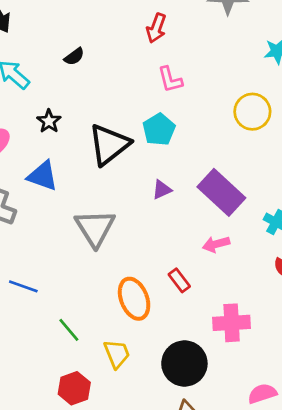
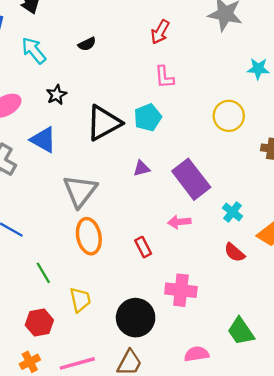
orange ellipse: (134, 299) -> (89, 236), moved

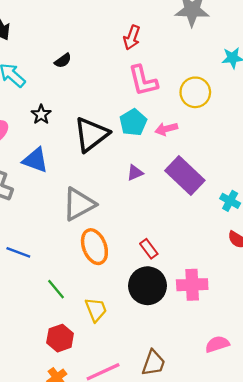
pink L-shape: (164, 77) -> (143, 81), size x1.4
yellow circle: (229, 116) -> (195, 92), moved
gray triangle: (80, 191) -> (79, 204), turned 33
pink arrow: (179, 222) -> (166, 129), moved
black circle: (136, 318) -> (148, 286), moved

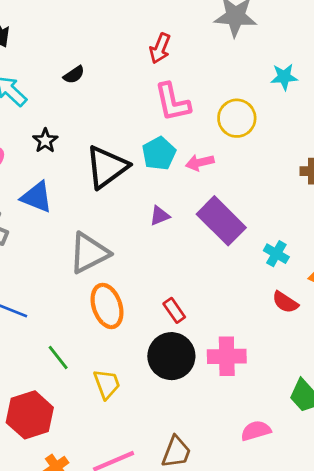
red hexagon: (60, 338) -> (30, 415), moved, size x1.4

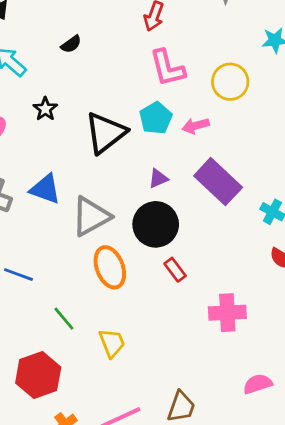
blue triangle: (37, 197) -> (45, 189), moved
black circle: (171, 356) -> (156, 224), moved

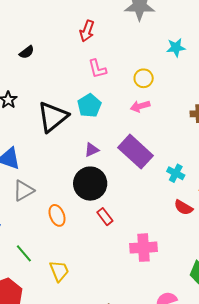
pink L-shape: (167, 68) -> (97, 69), size x0.7
yellow circle: (230, 82) -> (144, 78), size x0.7
pink arrow: (196, 126) -> (140, 106), moved
gray triangle: (91, 216) -> (23, 191), moved, size x0.7
orange ellipse: (110, 267) -> (57, 215), size x0.7

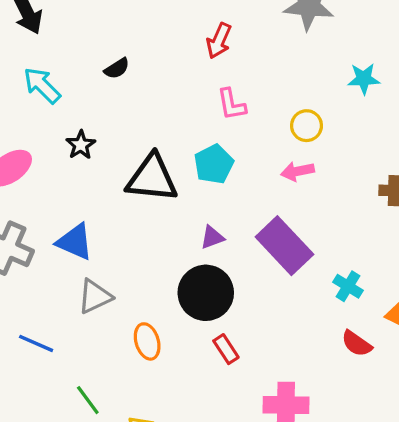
black triangle: (53, 117) -> (152, 178), turned 40

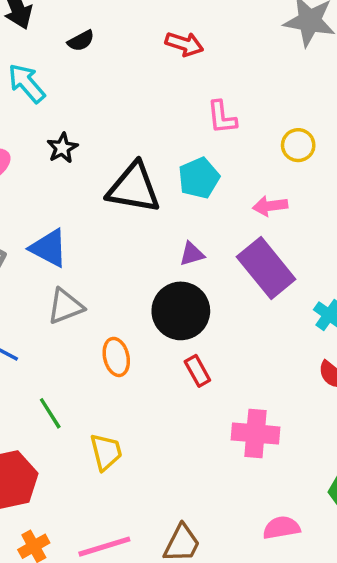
red arrow: (219, 41) -> (184, 44), moved, turned -100
black semicircle: (117, 68) -> (81, 41), moved
pink arrow: (297, 171) -> (270, 206), moved

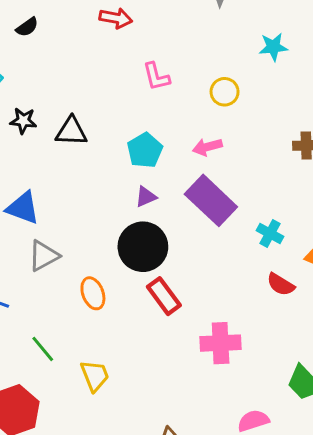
black star: (62, 148) -> (23, 121), turned -30
cyan pentagon: (199, 178) -> (145, 150), moved
black triangle: (134, 188) -> (71, 131), moved, size x0.7
red rectangle: (197, 371) -> (164, 296), size x1.4

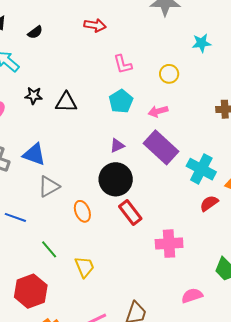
cyan pentagon: (145, 150) -> (121, 101), moved
cyan cross: (270, 234) -> (201, 169), size x1.6
red semicircle: (281, 284) -> (209, 203), turned 114

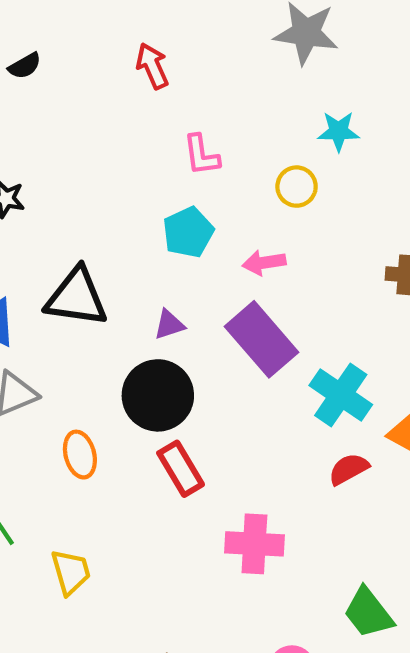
red arrow: (95, 25) -> (152, 66), turned -130
cyan star: (202, 43) -> (339, 131), moved
black triangle: (66, 102) -> (76, 297), moved, size x1.4

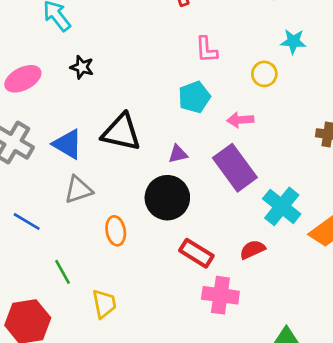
red rectangle: (181, 469) -> (196, 253), moved, turned -32
red semicircle: (349, 469) -> (252, 250), moved

